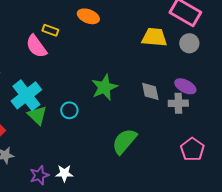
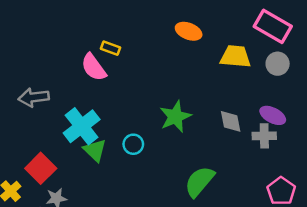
orange ellipse: (88, 16) -> (189, 31), moved

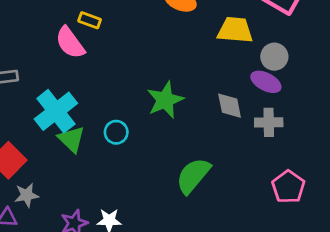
gray circle: (278, 64) -> (274, 57), moved
purple ellipse: (273, 115) -> (266, 82), moved

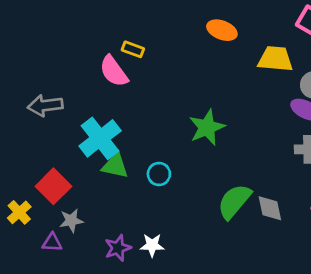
gray diamond: (230, 106) -> (270, 208), moved
cyan circle: (116, 132) -> (159, 174), moved
green triangle: (71, 139) -> (115, 166), turned -32

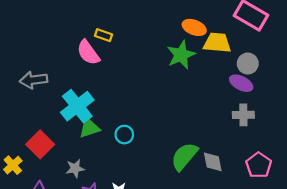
orange ellipse: (222, 30) -> (194, 27), moved
green star: (207, 127) -> (181, 55), moved
green triangle: (115, 166) -> (89, 128), turned -30
gray star: (71, 221) -> (75, 168), moved

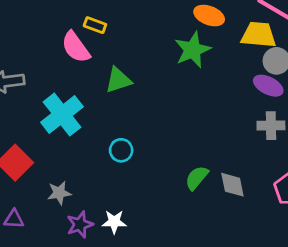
yellow trapezoid: (217, 43) -> (259, 35), moved
green triangle: (89, 128) -> (118, 80), moved
green semicircle: (184, 156) -> (197, 178), size x0.7

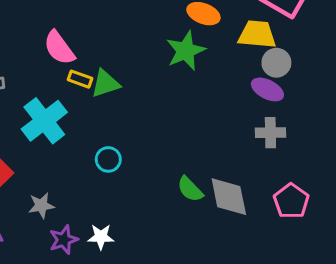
yellow rectangle: (95, 25) -> (80, 79), moved
green semicircle: (197, 178) -> (190, 189), turned -84
gray diamond: (232, 185) -> (229, 197), size x1.4

